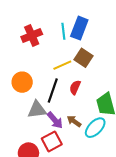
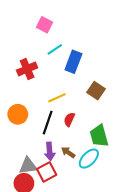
cyan line: (63, 31) -> (55, 49), moved, turned 63
brown square: (84, 58) -> (96, 91), moved
gray triangle: (37, 110) -> (28, 166), moved
purple arrow: (55, 120) -> (50, 151), turned 36

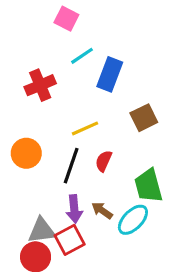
brown square: (96, 91) -> (144, 118), turned 30

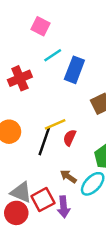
yellow line: (85, 128) -> (55, 124), moved
purple arrow: (74, 209) -> (64, 207), moved
gray triangle: (42, 231) -> (21, 192), turned 30

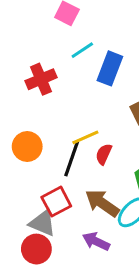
brown arrow: (68, 177) -> (102, 203), size x1.6
red square: (43, 200) -> (56, 202), moved
purple arrow: (64, 207) -> (96, 241), turned 120

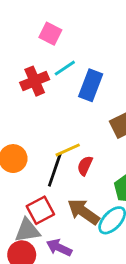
red cross: (41, 79) -> (35, 81), moved
gray triangle: (43, 223) -> (27, 230), turned -32
purple arrow: (96, 241) -> (59, 248), moved

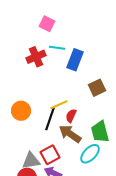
cyan line: (65, 68) -> (57, 48), turned 42
red square: (40, 210) -> (50, 155), moved
brown arrow: (83, 212) -> (70, 134), moved

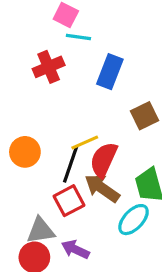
cyan line: (57, 48) -> (78, 37), moved
red semicircle: (71, 116) -> (104, 160), size x1.6
red square: (50, 155) -> (69, 201), moved

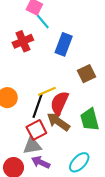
cyan line: (78, 37) -> (43, 21), turned 42
cyan ellipse: (134, 220) -> (79, 162), moved
gray triangle: (41, 231) -> (32, 146), moved

